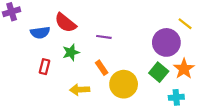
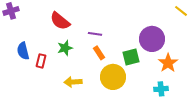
yellow line: (185, 24) -> (181, 11), moved
blue semicircle: (40, 33) -> (23, 51), moved, turned 84
orange rectangle: (102, 68) -> (99, 53), moved
green square: (159, 72) -> (131, 57), moved, turned 36

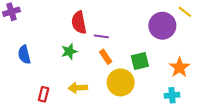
yellow line: (181, 11) -> (185, 12), moved
red semicircle: (60, 21) -> (79, 22), moved, turned 40
purple circle: (152, 39) -> (162, 26), moved
red rectangle: (41, 61) -> (44, 94), moved

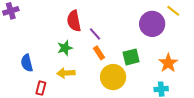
purple line: (101, 36) -> (95, 34), turned 40
blue semicircle: (24, 55) -> (27, 63), moved
yellow arrow: (78, 88) -> (66, 73), moved

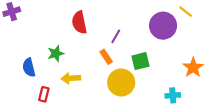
purple line: (95, 34) -> (116, 36), moved, turned 72
green star: (65, 48) -> (56, 54), moved
orange star: (168, 63) -> (193, 67), moved

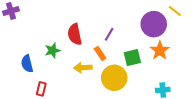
red semicircle: (79, 22) -> (75, 34), moved
orange star: (193, 67) -> (160, 50), moved
yellow arrow: (71, 78) -> (83, 68), moved

